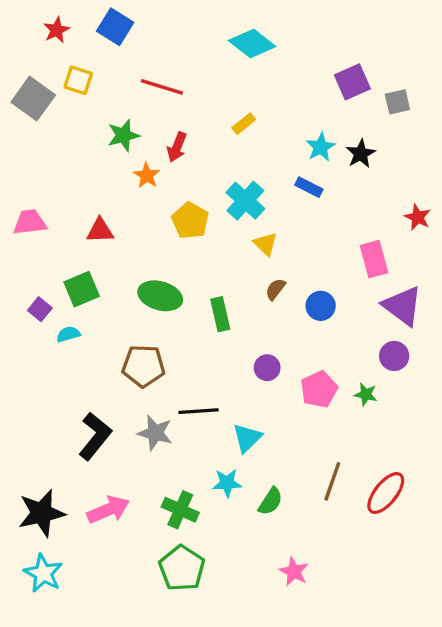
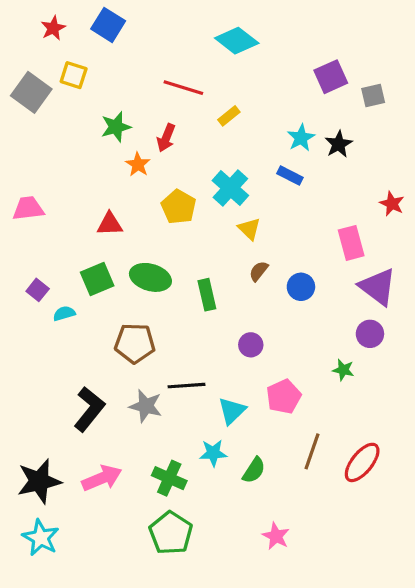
red line: (162, 87) -> (183, 88), moved
red triangle: (100, 231) -> (110, 224), moved
green square: (82, 289) -> (97, 279), moved
pink pentagon: (319, 389) -> (284, 397), moved

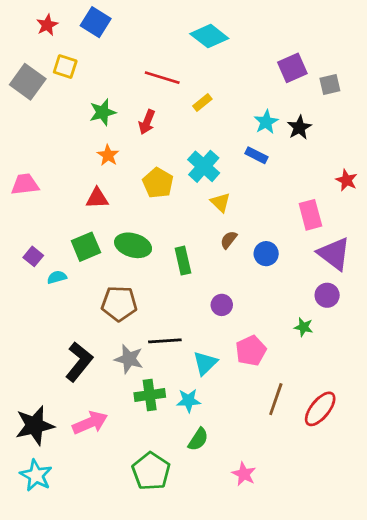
orange star: (138, 164) -> (108, 155), moved
green semicircle: (254, 470) -> (198, 439), moved
green cross: (169, 478) -> (150, 395), moved, turned -32

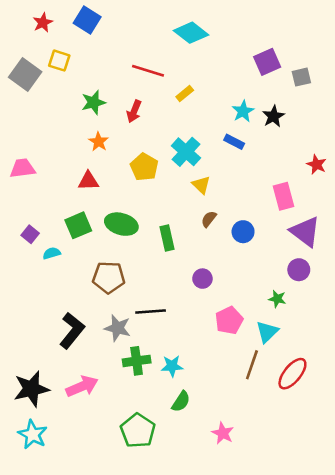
cyan triangle: (205, 363) -> (267, 332), moved

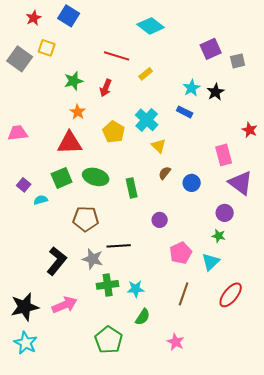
red triangle: (88, 181) -> (70, 143), size x1.5
purple circle: (299, 270) -> (225, 213), moved
brown line: (252, 365) -> (184, 294), moved

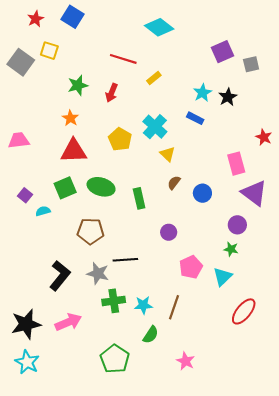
orange star: (78, 112) -> (70, 118), moved
brown line: (184, 294) -> (174, 307), moved

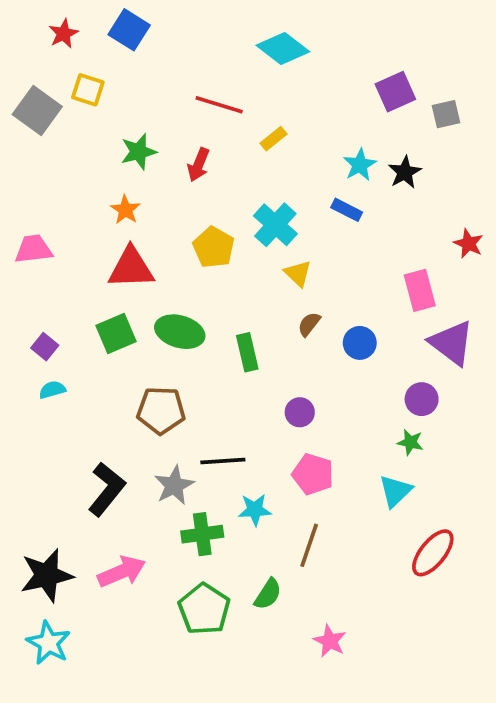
cyan semicircle: (43, 211) -> (52, 390), moved
pink pentagon: (191, 267) -> (313, 474), moved, turned -30
gray star: (98, 273) -> (174, 485), turned 30
cyan star: (143, 305) -> (255, 510), moved
green pentagon: (115, 359) -> (204, 609), moved

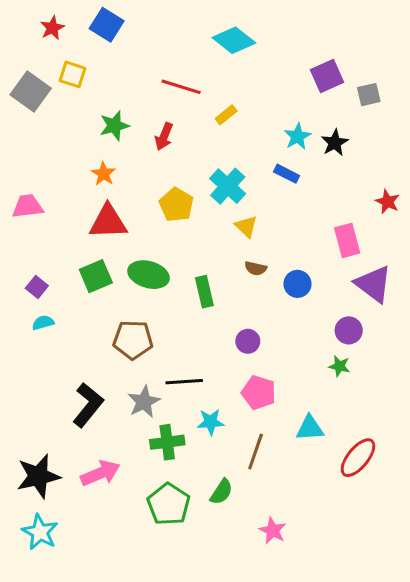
brown semicircle: (309, 324) -> (256, 268), turned -115
cyan triangle: (395, 491) -> (310, 428), moved, turned 40

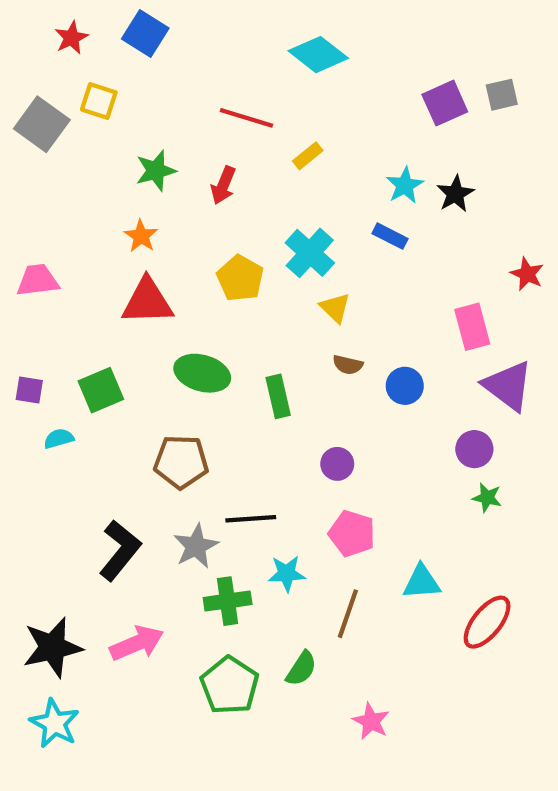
gray square: (369, 95) -> (502, 95), moved
green square: (96, 276) -> (101, 390), moved
purple square: (37, 287) -> (29, 390), moved, turned -30
green star: (339, 366) -> (487, 498), moved

